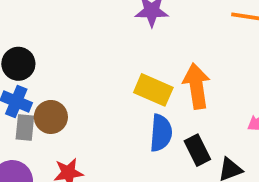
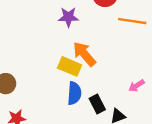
orange arrow: (196, 86) -> (84, 54), moved, turned -32

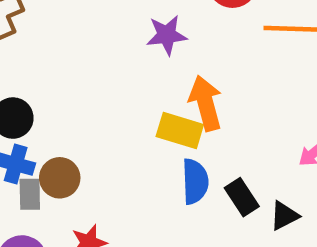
orange arrow: (84, 54) -> (206, 103), turned 32

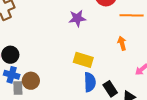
orange arrow: (206, 103) -> (122, 43), moved, size x0.6

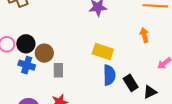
brown circle: (31, 81) -> (44, 53), moved
gray rectangle: (18, 88) -> (58, 70), moved

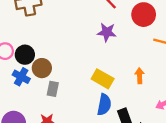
orange arrow: (144, 35) -> (140, 76), moved

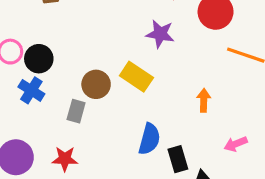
brown circle: (42, 68) -> (96, 84), moved
yellow rectangle: (103, 79) -> (136, 77), moved

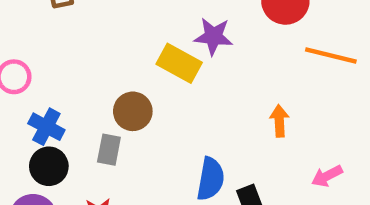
black circle: (39, 59) -> (49, 166), moved
yellow rectangle: (136, 77) -> (179, 63), moved

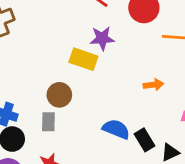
orange arrow: (279, 121) -> (153, 85), turned 96
blue semicircle: (211, 179) -> (116, 129), turned -68

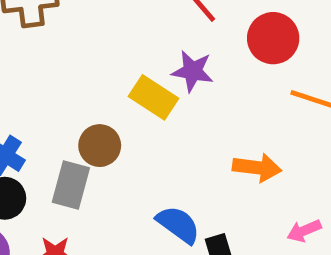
orange arrow: (153, 85) -> (257, 168), size x1.4
gray rectangle: (48, 122) -> (71, 185), size x1.4

